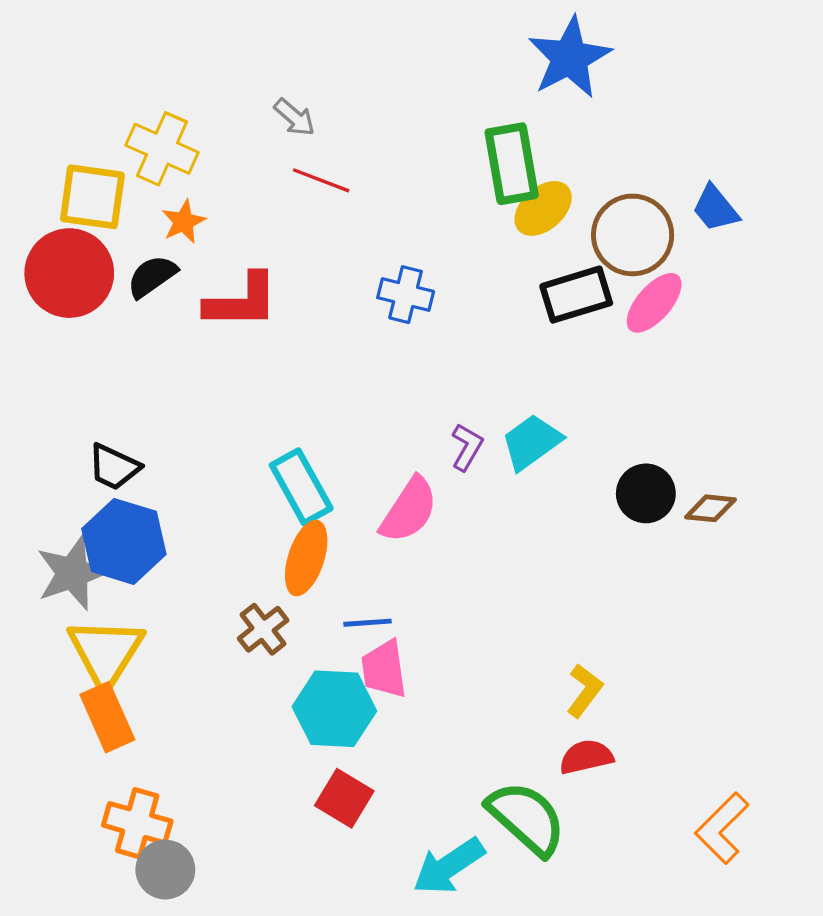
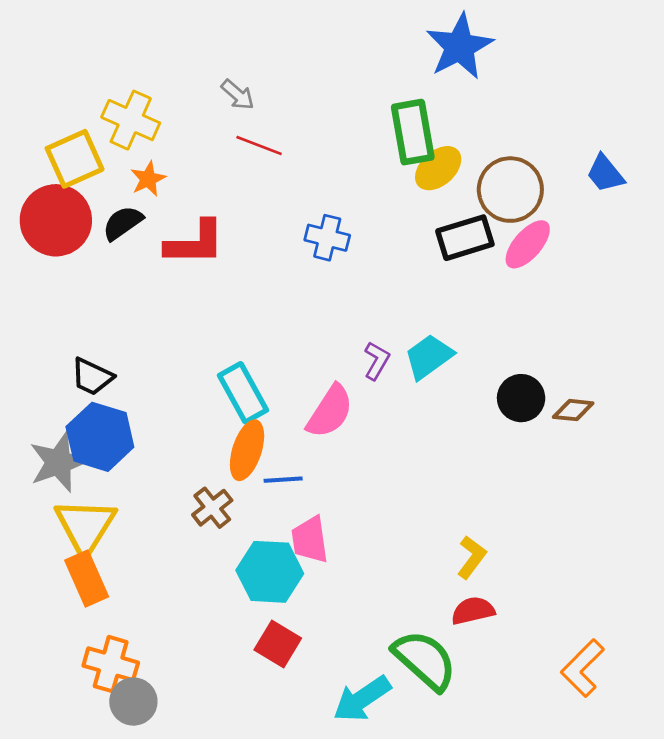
yellow square: (92, 197) -> (75, 159), turned -32
blue trapezoid: (715, 208) -> (605, 174), moved
blue line: (367, 623) -> (283, 480), moved

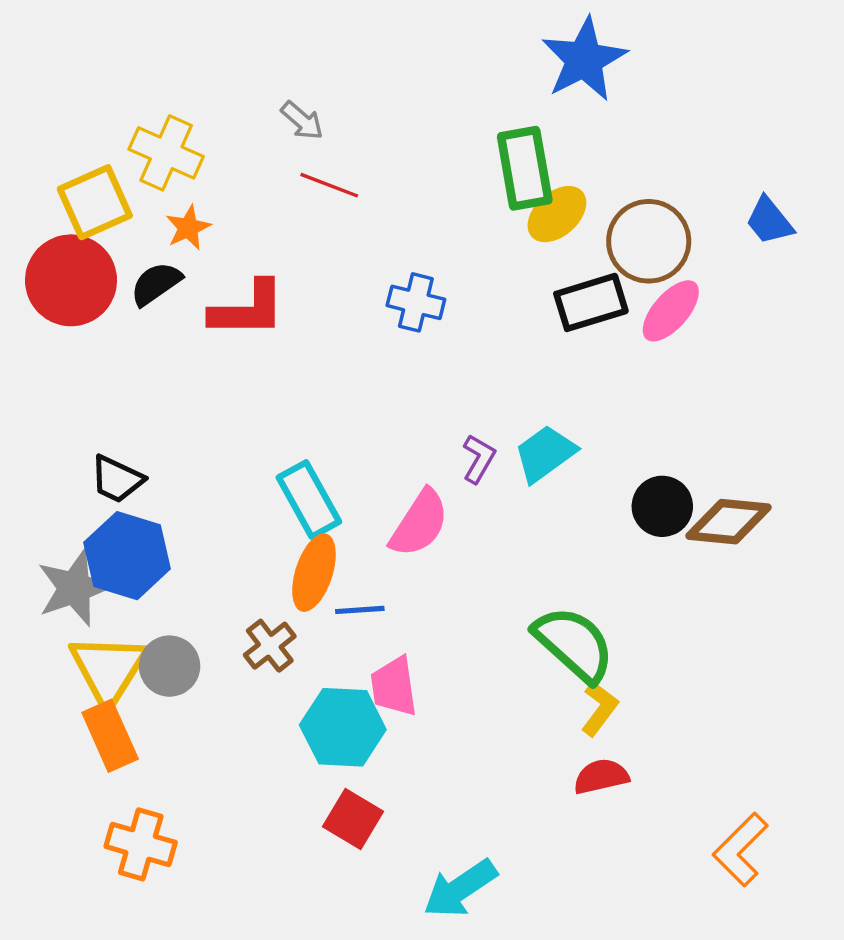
brown diamond: (573, 410) -> (729, 522), size x1.6
green semicircle: (425, 660) -> (574, 644), moved
gray circle: (133, 702) -> (170, 666), moved

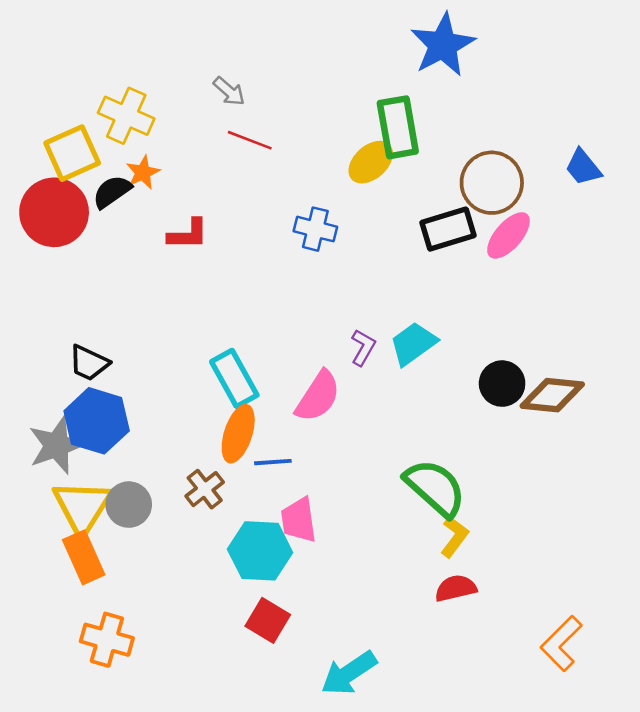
yellow ellipse: (557, 214) -> (371, 162), moved
black semicircle: (156, 284) -> (112, 192), moved
red L-shape: (248, 309) -> (188, 234), size x0.7

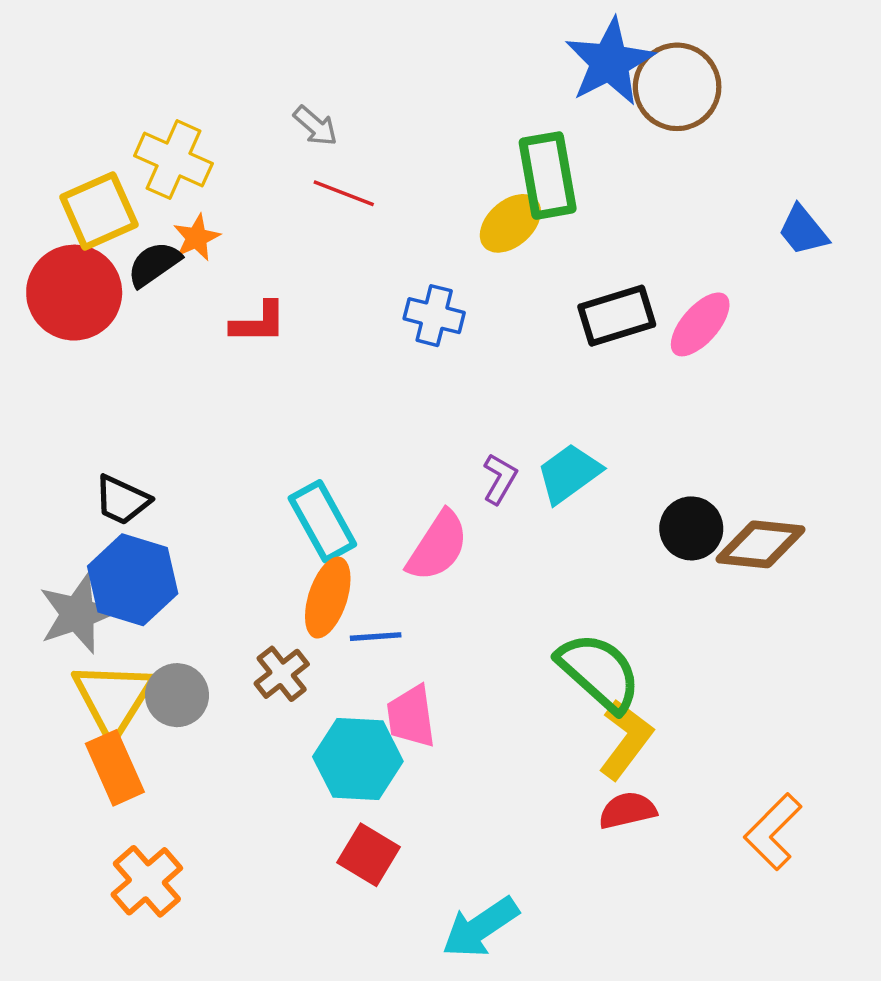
brown circle: (492, 183) -> (677, 87), moved
yellow L-shape: (454, 537) -> (626, 739), size x1.4
orange cross: (107, 640) -> (147, 881), turned 33
orange L-shape: (561, 644) -> (773, 832), moved

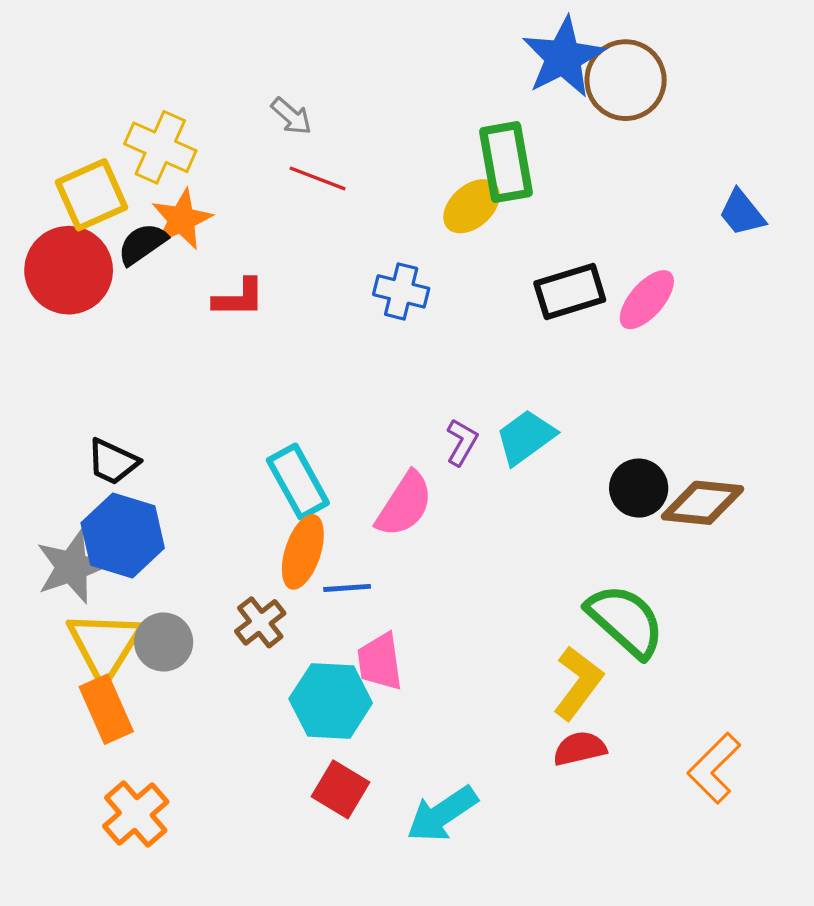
orange star: (197, 238) -> (182, 219), size x1.4
green semicircle: (599, 672) -> (626, 621), moved
cyan arrow: (480, 927) -> (442, 814), moved

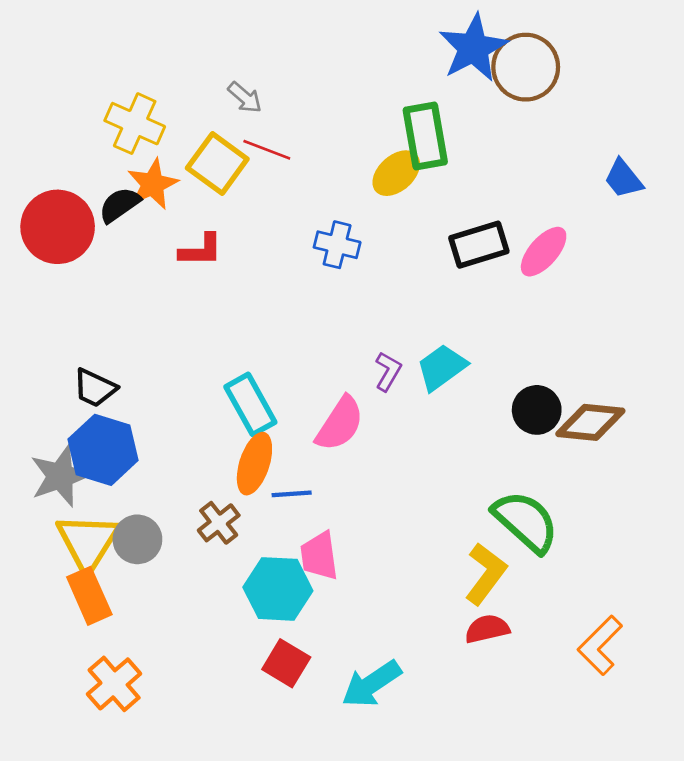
yellow square: (92, 195) -> (217, 164), moved, turned -30

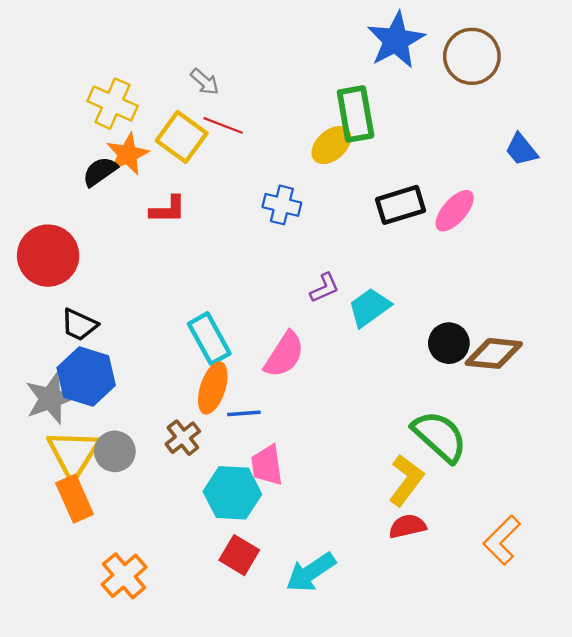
brown circle: (526, 67) -> (472, 56), moved
red circle: (58, 227) -> (48, 256), moved
purple L-shape: (388, 371) -> (324, 288), moved, turned 36
orange cross: (114, 684) -> (124, 576), moved

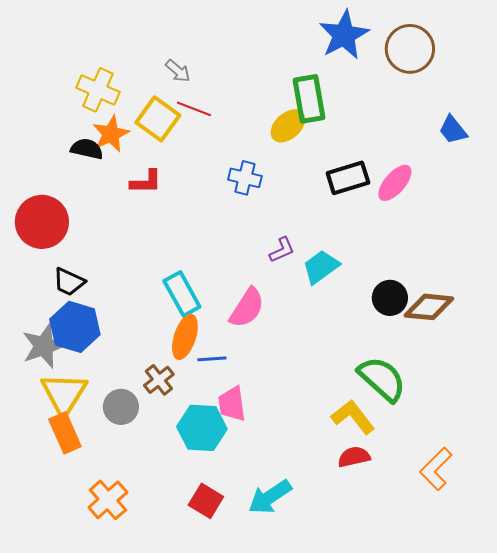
black semicircle: (100, 172) -> (87, 149), turned 48
gray circle: (115, 451) -> (121, 407), moved
yellow L-shape: (406, 480) -> (353, 417), turned -75
red square: (239, 555) -> (206, 501), moved

